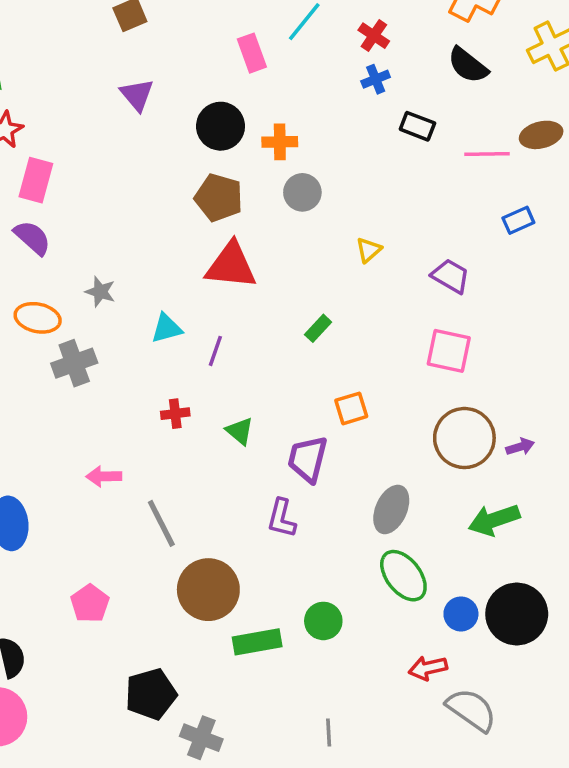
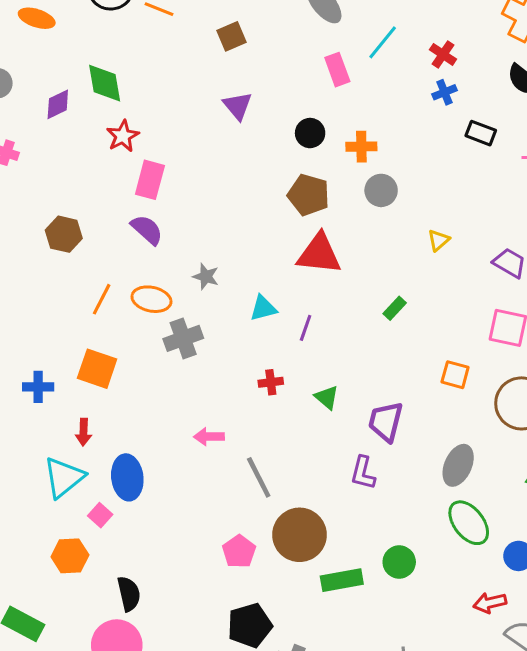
black circle: (221, 126) -> (310, 133), size x0.7
orange square: (351, 408) -> (455, 375), moved, turned 32
pink pentagon: (90, 604) -> (239, 551), moved

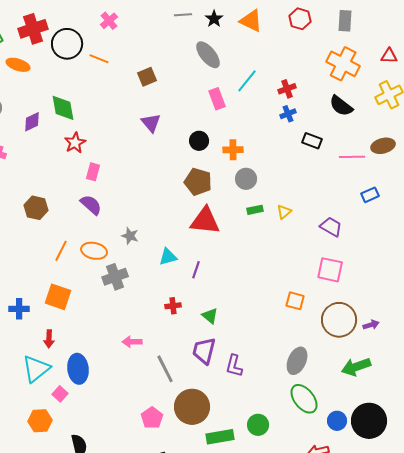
red cross: (443, 54) -> (287, 89), turned 36
pink rectangle: (150, 180) -> (93, 172), size x0.7
green rectangle: (395, 308) -> (255, 210), moved, turned 35
purple trapezoid: (386, 422) -> (204, 351), moved

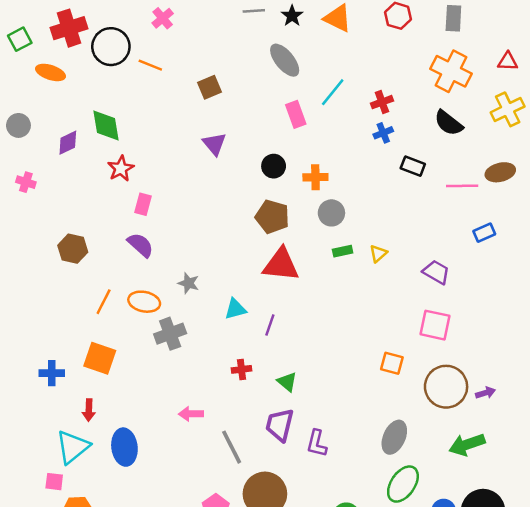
pink square: (60, 394) -> (54, 482), moved, turned -35
green ellipse: (304, 399) -> (403, 484), turned 72

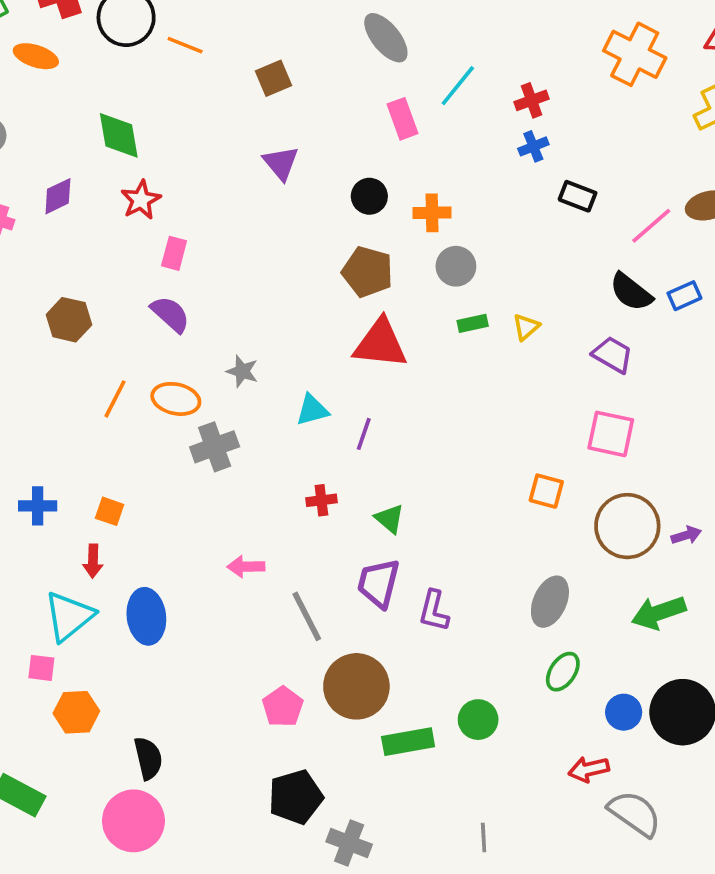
black semicircle: (449, 123) -> (631, 292), moved
purple diamond: (68, 143) -> (58, 196), moved
pink line: (462, 186) -> (651, 226), turned -40
orange square: (100, 358) -> (110, 511), moved, size x0.6
green ellipse: (403, 484) -> (563, 672), size x0.7

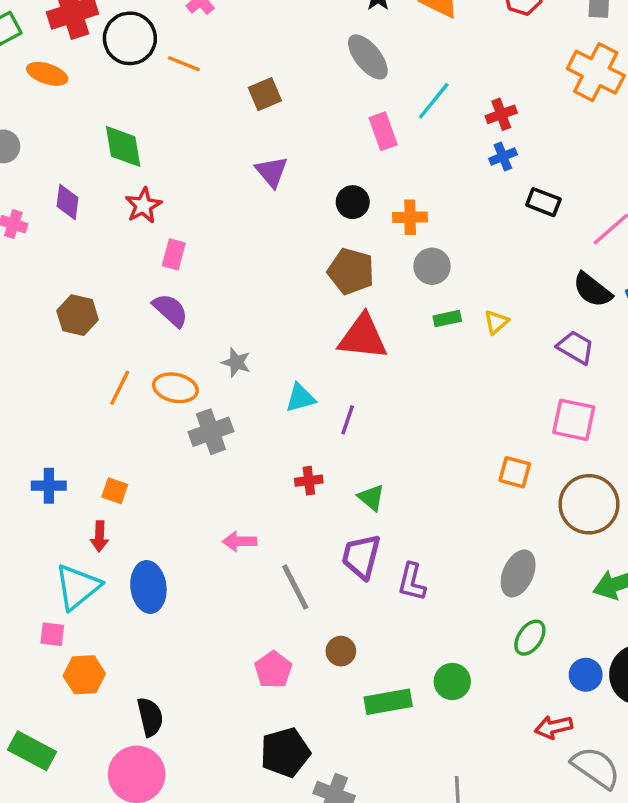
purple diamond: (58, 196) -> (67, 202), turned -57
brown circle: (356, 686) -> (341, 651), size x0.5

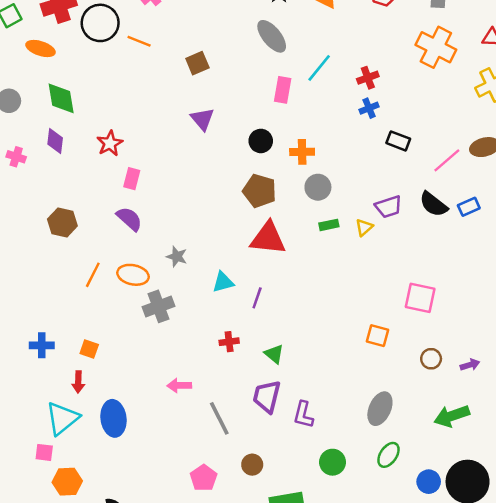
pink rectangle: (383, 131) -> (283, 90), turned 30
green diamond: (123, 146) -> (61, 98), moved
purple trapezoid: (576, 347) -> (388, 207), moved, turned 132
brown circle: (589, 504) -> (431, 359), size x0.5
green circle: (452, 681) -> (333, 462), moved

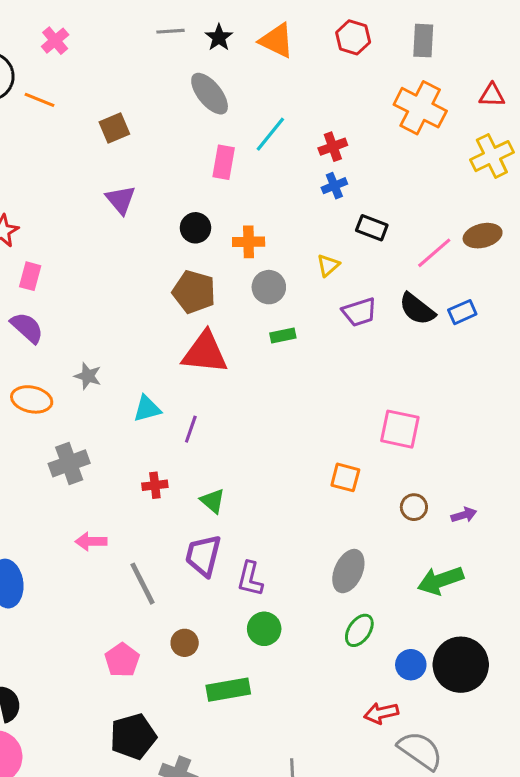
yellow triangle: (364, 227) -> (328, 265), moved
gray cross: (159, 306) -> (69, 463), moved
green circle: (333, 462) -> (264, 629), moved

